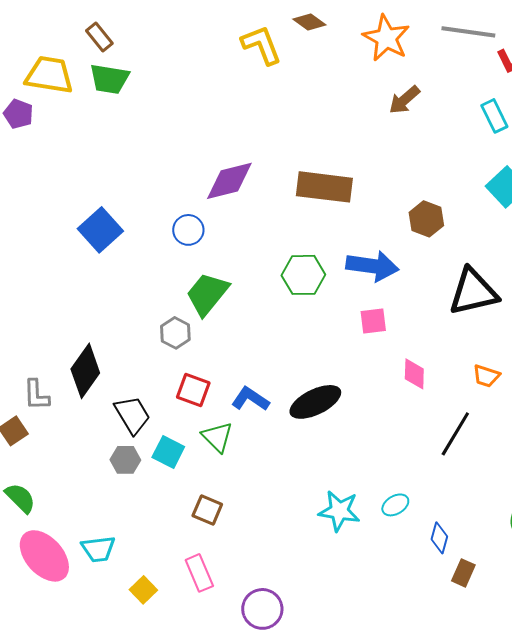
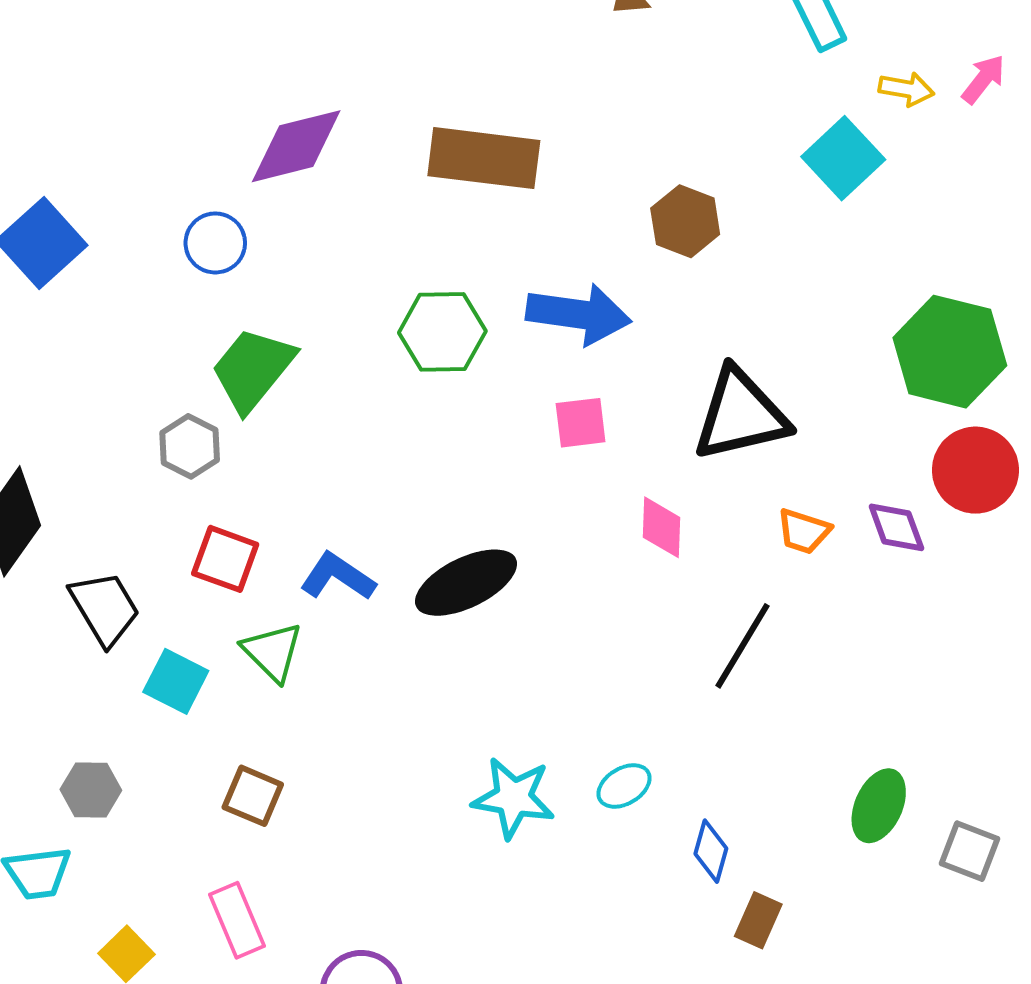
black triangle: (473, 292) -> (740, 415), moved
gray hexagon: (125, 460) -> (91, 790), moved

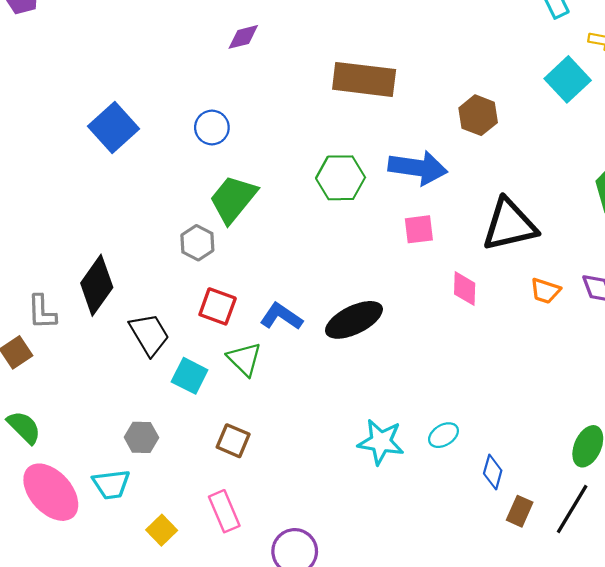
purple diamond: (296, 146) -> (243, 37), moved, size x0.6
black line: (742, 646) -> (572, 509), moved

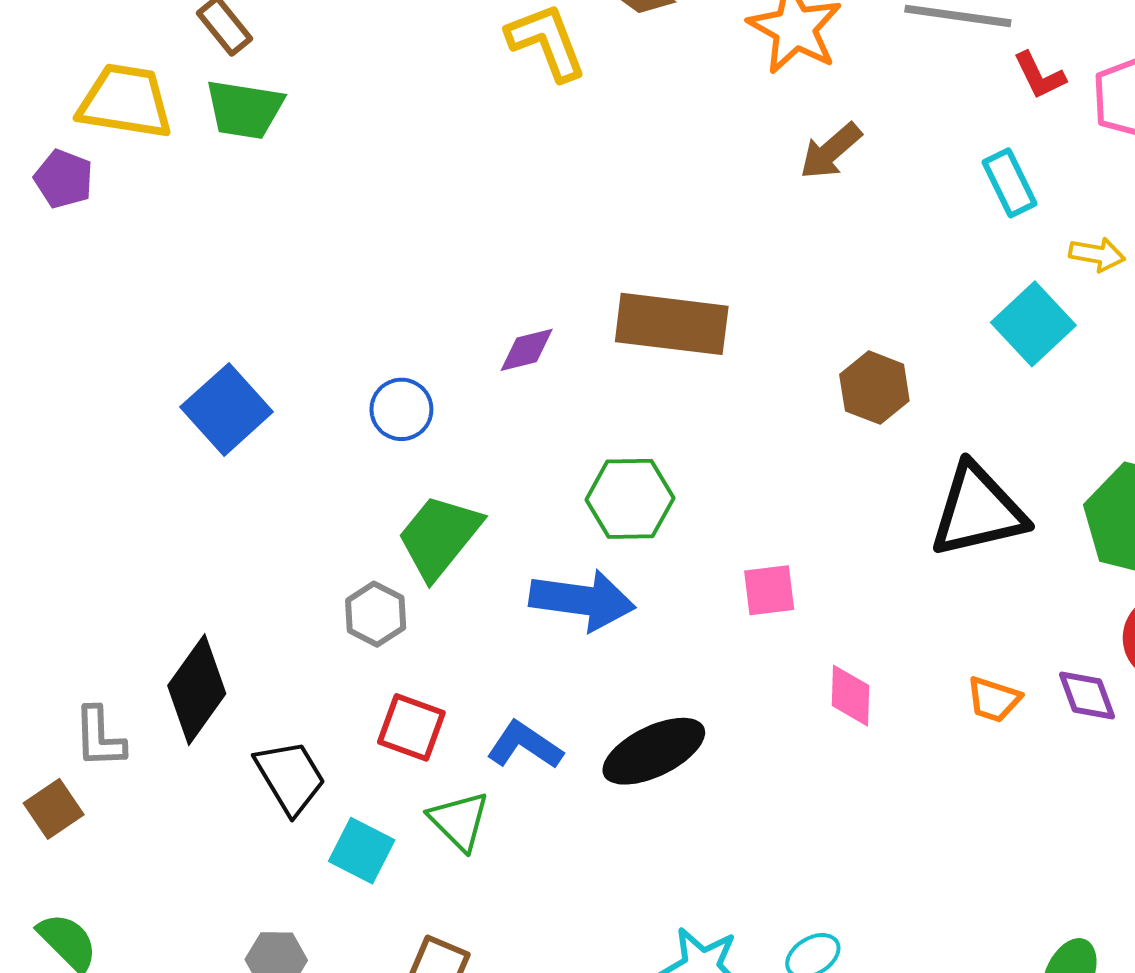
purple diamond: (243, 37) -> (527, 350), moved
blue arrow: (418, 168) -> (582, 600), moved
black triangle: (509, 225) -> (978, 511), moved

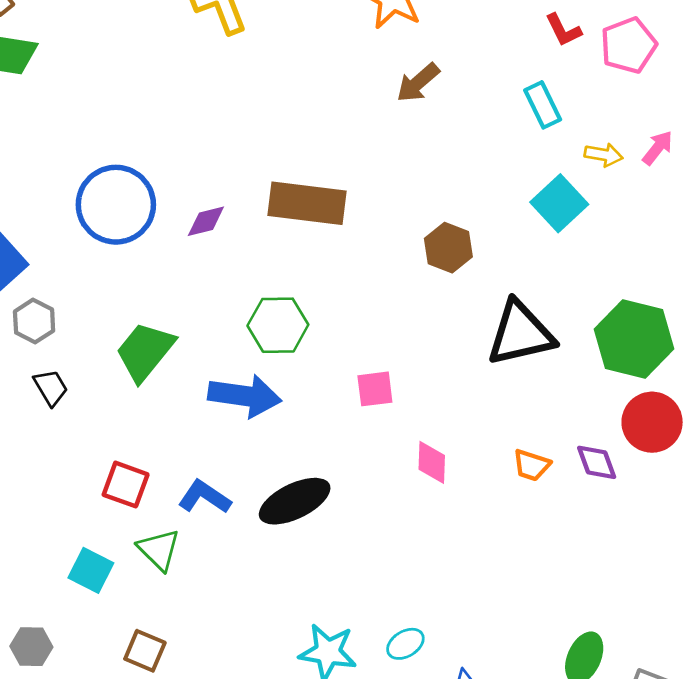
blue circle: (401, 409) -> (116, 205), moved, size x1.8
gray hexagon: (376, 614) -> (34, 321), moved
black trapezoid: (290, 777) -> (51, 388), moved, size x0.7

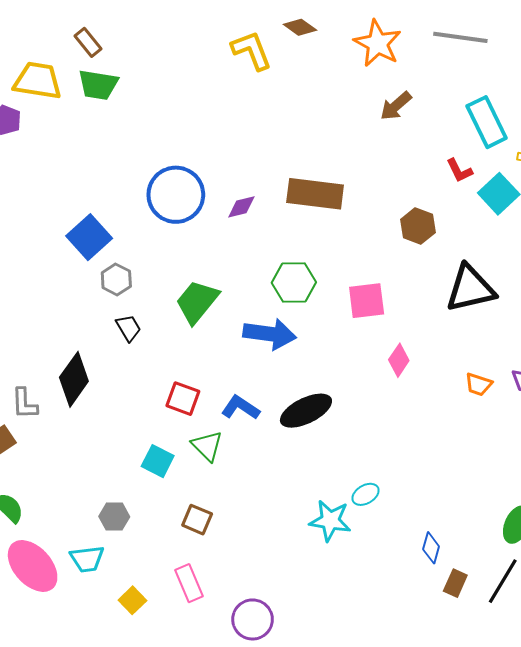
red L-shape: (563, 30) -> (459, 171), moved
cyan rectangle: (543, 105) -> (487, 122), size x1.5
pink square: (375, 389) -> (367, 301), moved, size x1.4
pink diamond: (432, 462) -> (399, 360), moved, turned 32
cyan ellipse: (405, 644) -> (366, 494), moved

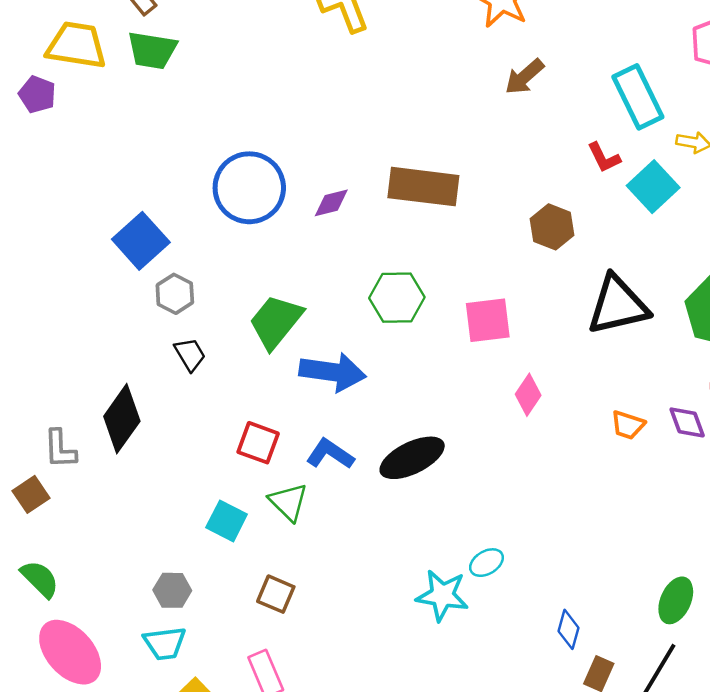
blue arrow: (270, 334) -> (333, 372), moved
cyan trapezoid: (87, 559) -> (165, 643), moved

